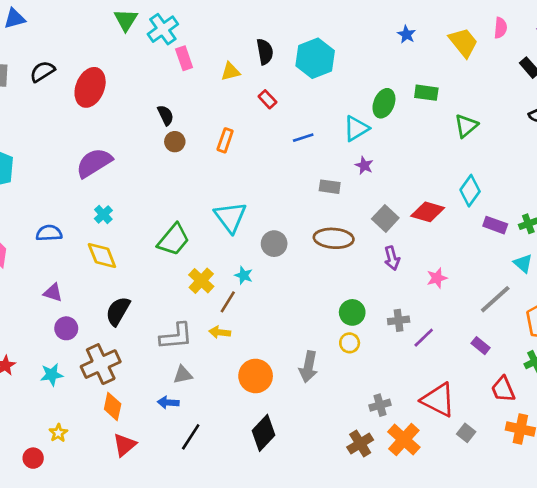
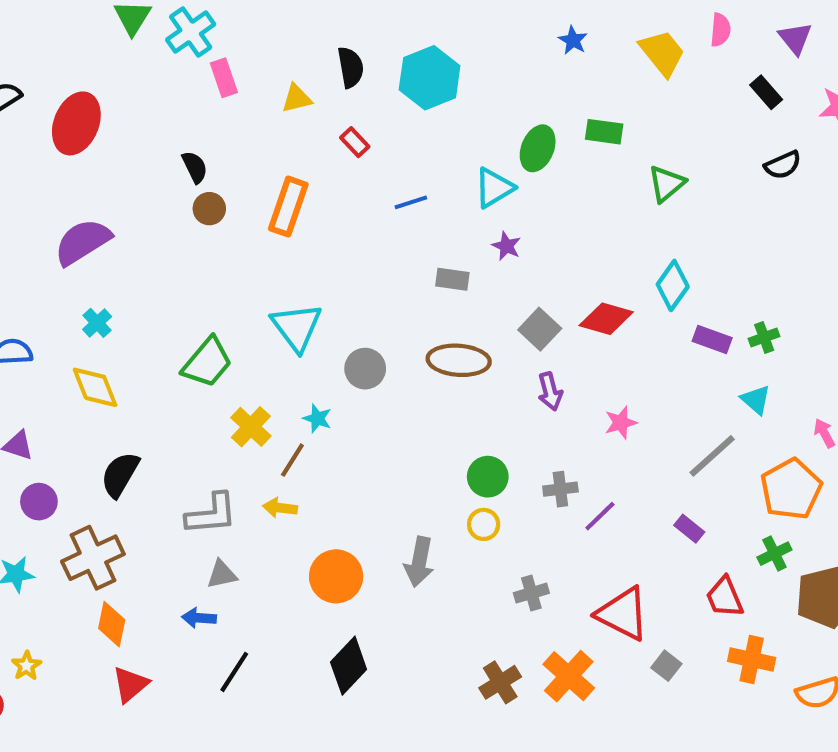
orange rectangle: (225, 140) -> (288, 207), size x1.5
gray cross: (380, 405) -> (531, 593), moved

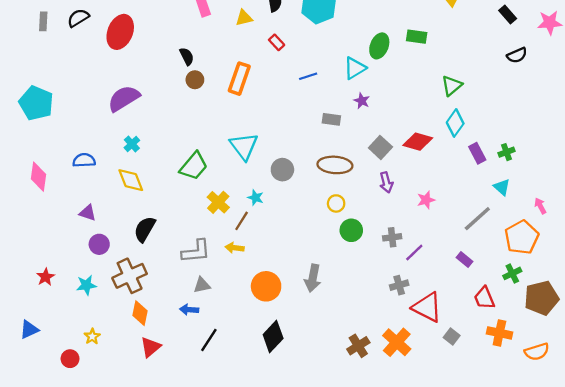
green triangle: (666, 184) -> (452, 86), moved
purple rectangle: (712, 340) -> (477, 153), turned 42
yellow circle: (484, 524) -> (336, 203), moved
gray cross: (531, 593) -> (399, 285), moved

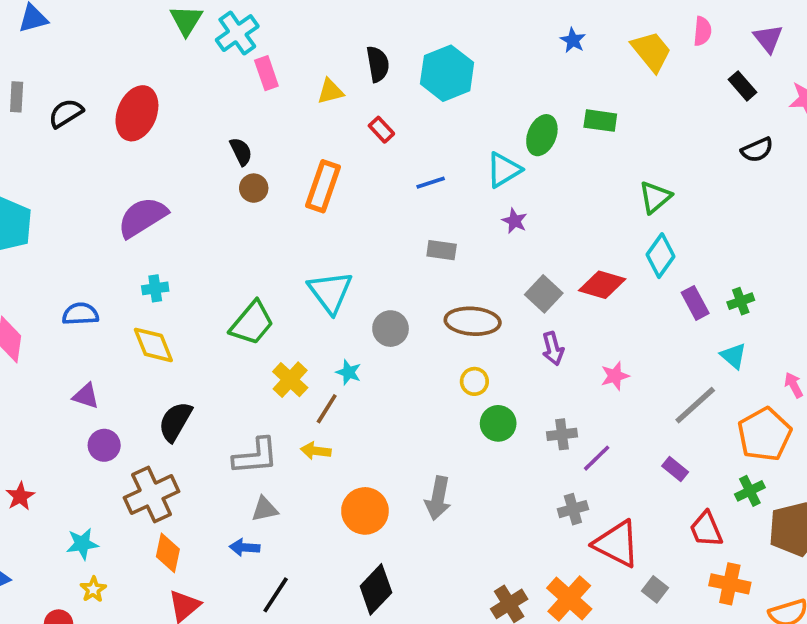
black semicircle: (78, 18) -> (66, 113), moved
gray rectangle: (331, 119) -> (442, 250), moved
cyan cross: (132, 144) -> (155, 288), turned 35
cyan star: (86, 285) -> (82, 544), moved

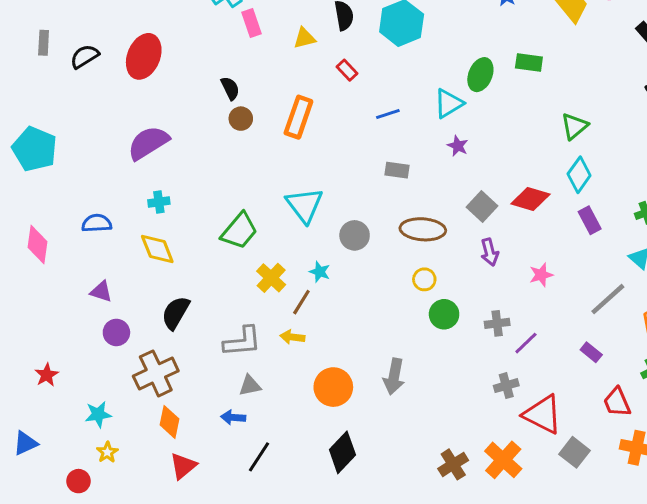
purple rectangle: (695, 303) -> (590, 220), moved
gray square: (655, 589) -> (574, 452), size x1.4

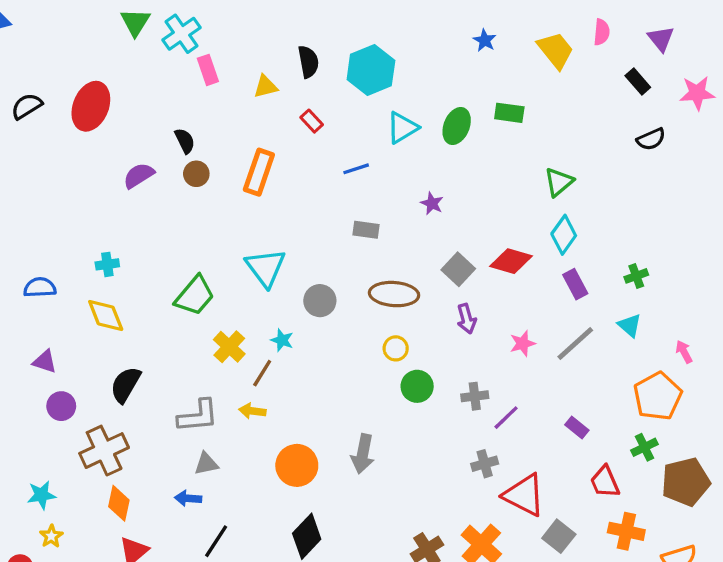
cyan triangle: (449, 103) -> (402, 128), moved
purple semicircle: (148, 143) -> (139, 175), moved, size x0.7
gray line: (608, 299) -> (575, 343), moved

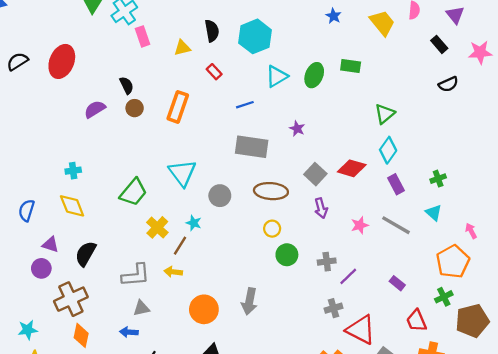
gray rectangle: (366, 230) -> (252, 147), size x1.8
blue semicircle: (40, 287) -> (27, 210), moved, turned -70
gray line: (575, 343) -> (396, 225), turned 72
purple triangle: (45, 362) -> (50, 245), moved

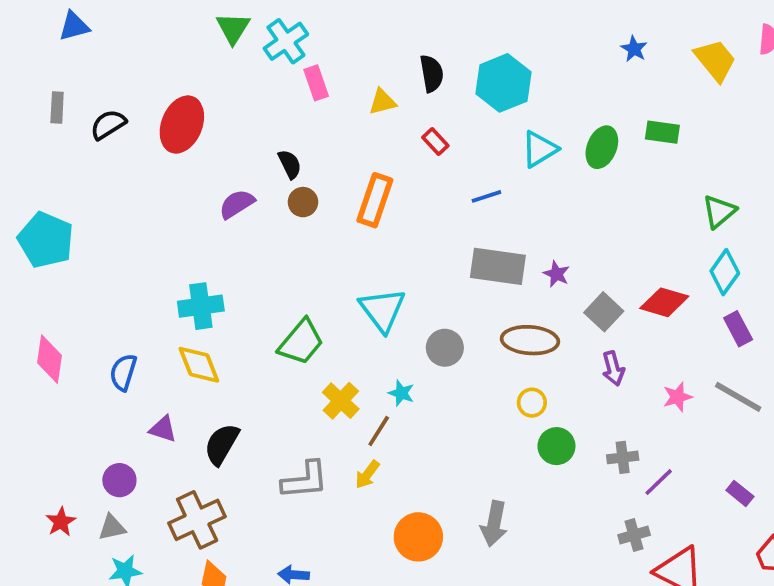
purple star: (297, 129) -> (556, 274), moved
cyan cross: (73, 171) -> (201, 306), size x1.6
purple circle: (41, 268) -> (119, 480), moved
yellow arrow: (173, 272) -> (367, 474), turned -60
gray triangle: (141, 308) -> (112, 527), moved

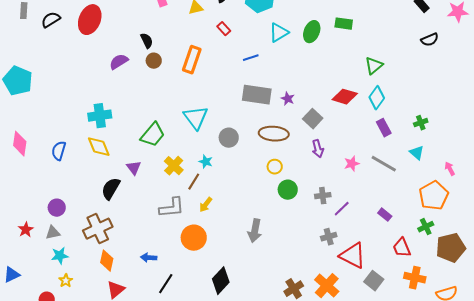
red diamond: (664, 302) -> (345, 97), moved
purple triangle: (163, 429) -> (134, 168), moved, turned 35
yellow arrow: (367, 474) -> (206, 205), moved
gray L-shape: (305, 480) -> (172, 208), moved
orange circle: (418, 537) -> (194, 238), moved

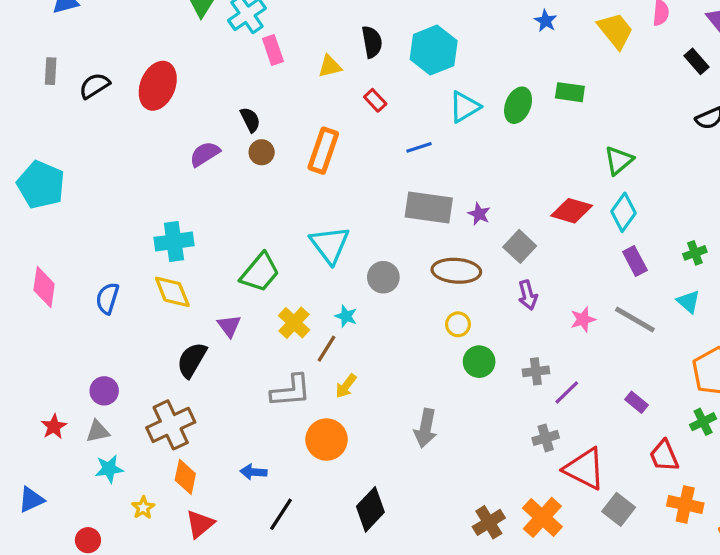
yellow star: (66, 281) -> (143, 508), moved

